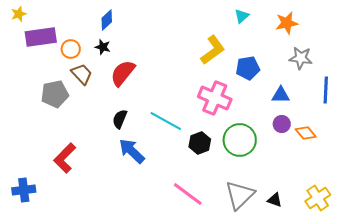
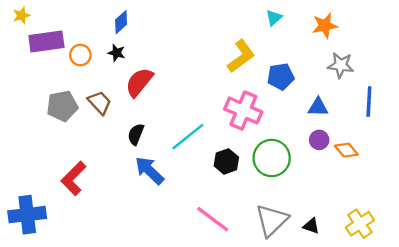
brown trapezoid: (82, 74) -> (100, 103), moved
cyan line: (166, 121) -> (188, 137), turned -68
blue cross: (24, 190) -> (27, 215), size x1.4

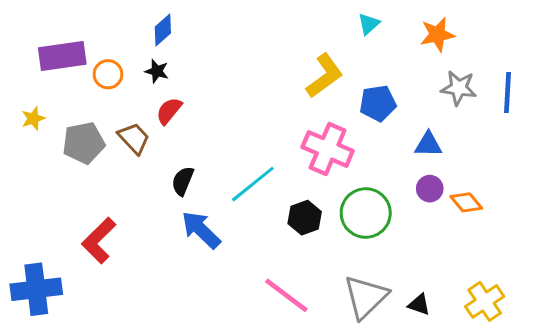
yellow star: (22, 15) -> (33, 118), moved
red semicircle: (139, 82) -> (169, 111), moved, size x0.7
blue line: (369, 101) -> (508, 93), moved

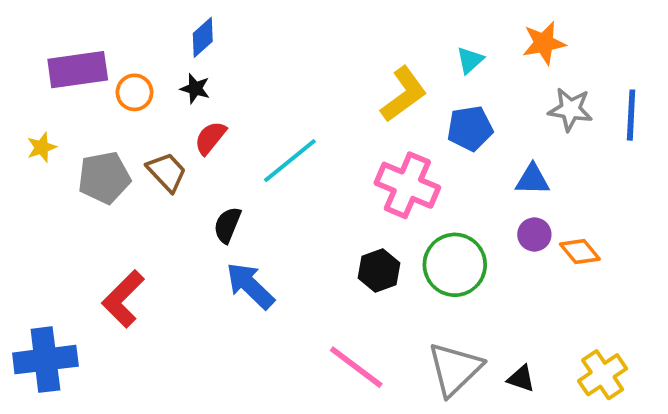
cyan triangle: (369, 24) -> (470, 60), moved
cyan line: (253, 184) -> (290, 161), moved

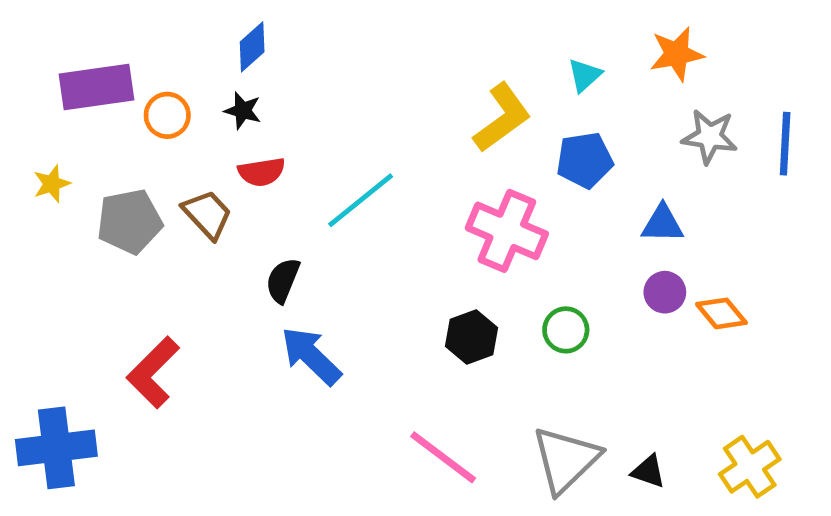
red semicircle: (210, 138) -> (262, 172), turned -138
green circle: (455, 265) -> (566, 330), size x0.6

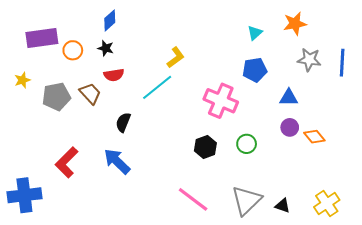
yellow L-shape: (502, 118) -> (176, 57), moved, size x0.7
blue arrow: (311, 356) -> (117, 161), moved

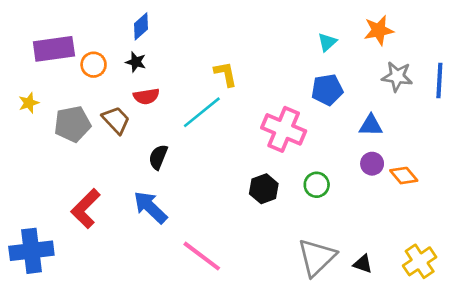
yellow L-shape: (176, 57) -> (226, 74), turned -65
pink line: (193, 199) -> (202, 256), moved

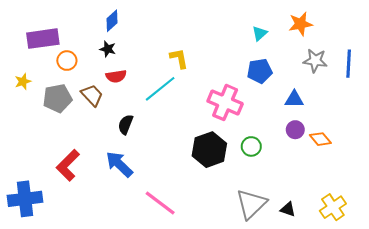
orange circle: (94, 65) -> (67, 61), moved
black hexagon: (264, 189) -> (209, 150), size x1.5

